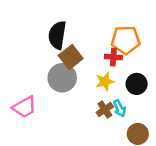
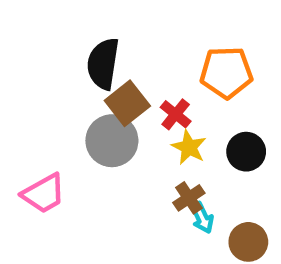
red cross: (113, 57) -> (176, 114), moved, turned 35
yellow star: (105, 81) -> (189, 147), turned -30
cyan arrow: (119, 108) -> (202, 218), moved

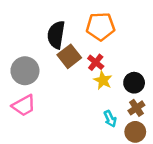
orange pentagon: (226, 72) -> (100, 26), moved
gray circle: (112, 141) -> (25, 71), moved
brown cross: (189, 198) -> (136, 108), moved

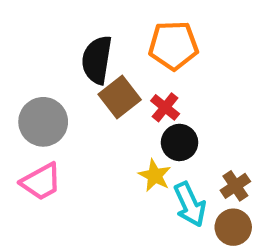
yellow star: (103, 80) -> (155, 176), moved
black circle: (134, 83) -> (180, 142), moved
cyan arrow: (110, 119) -> (190, 204), size x1.5

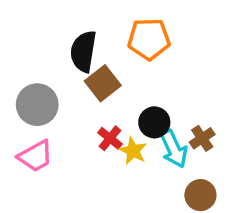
red cross: (165, 107) -> (110, 138), moved
brown cross: (235, 186) -> (202, 138), moved
cyan arrow: (190, 204) -> (174, 149), moved

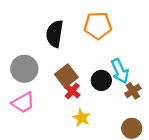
brown square: (103, 83) -> (66, 76), moved
cyan arrow: (174, 149) -> (120, 71), moved
yellow star: (133, 151) -> (82, 118), moved

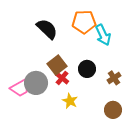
black semicircle: (55, 34) -> (47, 29), turned 125
gray circle: (24, 69) -> (36, 83), moved
cyan arrow: (120, 71) -> (103, 35), moved

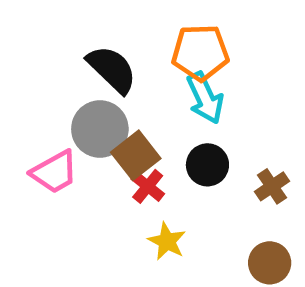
cyan arrow: (103, 35) -> (205, 98), moved
gray circle: (36, 83) -> (100, 129), moved
pink trapezoid: (20, 88) -> (55, 172), moved

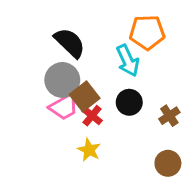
orange pentagon: (200, 53) -> (147, 32), moved
pink trapezoid: (55, 172) -> (64, 107), moved
yellow star: (167, 241) -> (89, 150), moved

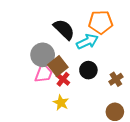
black semicircle: (70, 43) -> (64, 29), moved
cyan arrow: (128, 61) -> (87, 42), turned -90
pink trapezoid: (64, 107) -> (44, 73), turned -40

